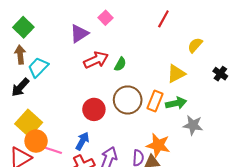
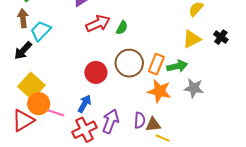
yellow triangle: (176, 74) -> (192, 39), moved
orange star: (158, 145) -> (159, 91), moved

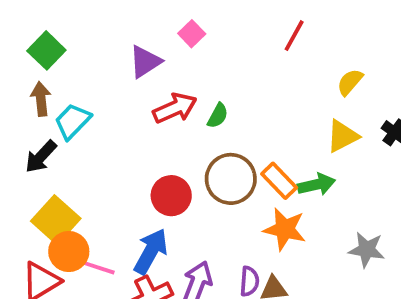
orange rectangle: (156, 64) -> (279, 181), turned -66
gray star: (194, 88) -> (367, 250), moved
blue arrow: (84, 104) -> (151, 252), size x1.4

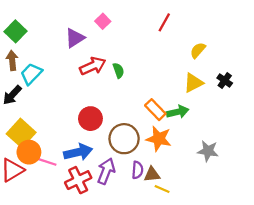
green semicircle: (218, 116) -> (118, 70), turned -48
brown circle: (231, 179) -> (124, 139), moved
blue arrow: (151, 252) -> (78, 152), turned 48

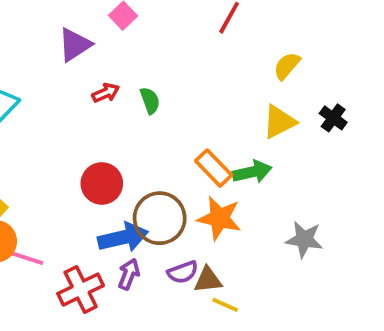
red arrow: (93, 66) -> (106, 93), size x0.6
blue arrow: (78, 152) -> (123, 237), moved
purple semicircle: (137, 170) -> (183, 272), turned 66
purple arrow: (106, 171) -> (129, 274), size x0.7

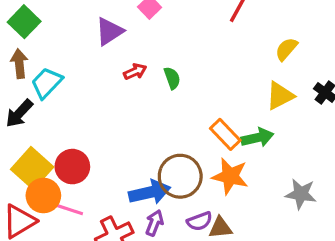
red circle: (102, 183) -> (72, 167), moved

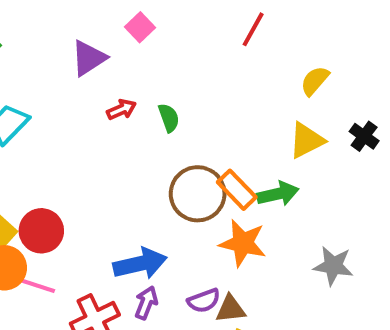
brown circle: (180, 176) -> (198, 194), moved

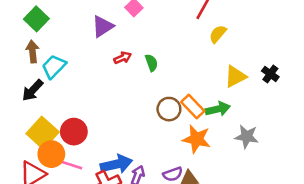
yellow semicircle: (315, 81) -> (218, 34), moved
brown circle: (198, 194) -> (169, 109), size x0.7
blue arrow: (140, 264) -> (116, 164), moved
gray star: (333, 266) -> (247, 137), moved

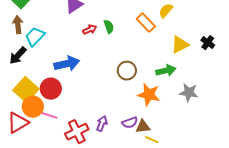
green semicircle: (151, 63) -> (109, 27), moved
orange rectangle: (193, 107) -> (146, 23), moved
blue arrow: (116, 164) -> (67, 64), moved

